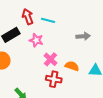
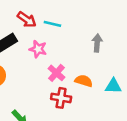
red arrow: (28, 17) -> (27, 20), turned 147
gray arrow: (83, 36) -> (97, 43), turned -80

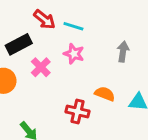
pink star: (38, 49) -> (74, 54), moved
pink cross: (56, 73) -> (41, 67), moved

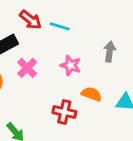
pink star: (74, 54) -> (71, 65), moved

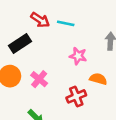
pink cross: (27, 68) -> (39, 79), moved
red cross: (64, 112) -> (76, 96), turned -30

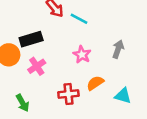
black rectangle: (20, 44) -> (31, 39), moved
orange semicircle: (98, 79) -> (95, 83), turned -66

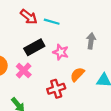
black rectangle: (31, 39) -> (34, 47), moved

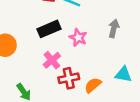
pink cross: (24, 70) -> (52, 60), moved
orange semicircle: (77, 74) -> (93, 85), moved

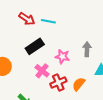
gray arrow: (114, 28) -> (87, 49), moved
pink star: (78, 37) -> (62, 57), moved

